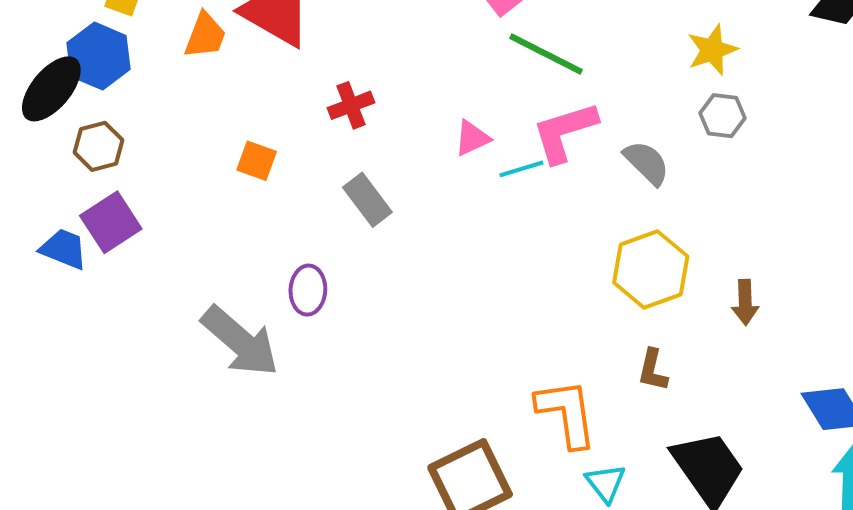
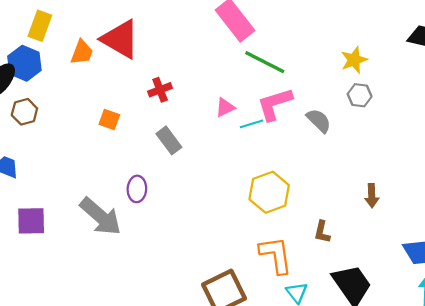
purple square: (111, 222) -> (31, 221), moved, turned 32
yellow hexagon: (651, 270) -> (269, 192), moved

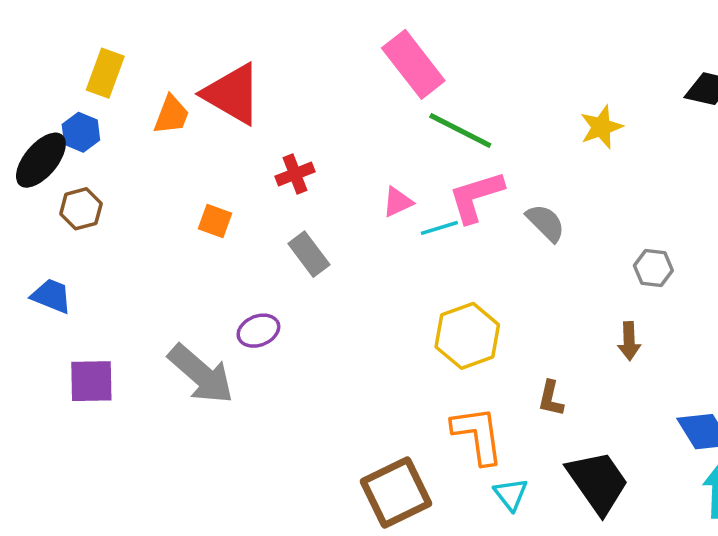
blue hexagon: (24, 63) -> (81, 132), size x0.7
gray hexagon: (360, 95) -> (653, 268), moved
purple ellipse: (137, 189) -> (258, 331), turned 65

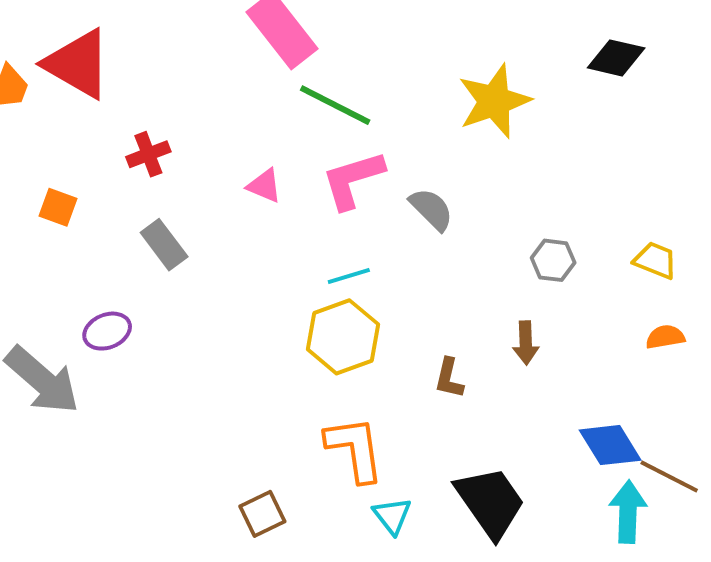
yellow star: (601, 127) -> (494, 101), size x1.5
pink triangle: (398, 202) -> (264, 186), turned 48
cyan line: (439, 228) -> (349, 276), moved
brown L-shape: (551, 398) -> (449, 378), moved
brown square: (396, 492) -> (262, 514), size x0.6

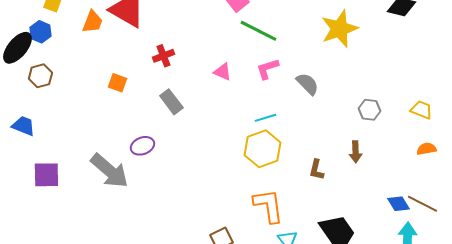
pink L-shape: (353, 180) -> (267, 69), size x0.7
blue diamond: (610, 445) -> (398, 204), size x0.7
brown line: (669, 476) -> (422, 204), moved

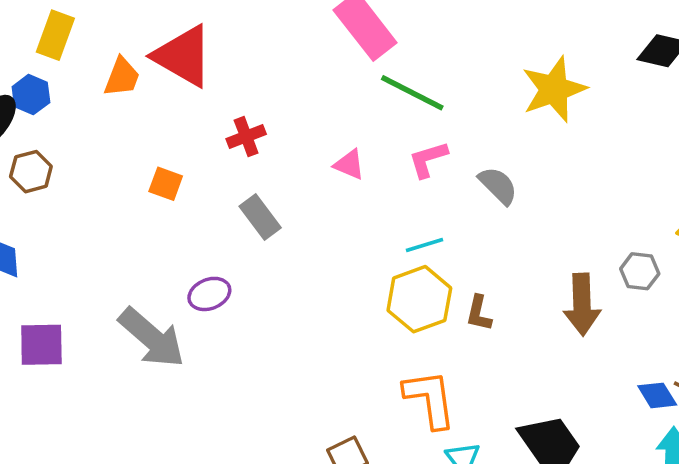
gray hexagon: (369, 110) -> (640, 271), moved
brown arrow: (355, 152) -> (582, 304), size x1.6
brown L-shape: (316, 170) -> (479, 313), moved

